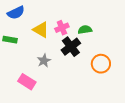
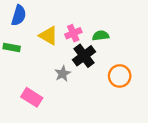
blue semicircle: (16, 13) -> (19, 15), turned -48
gray star: (44, 61) -> (63, 74), moved

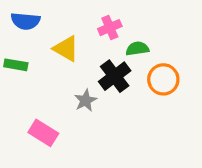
blue semicircle: (19, 15) -> (25, 21), turned 78
pink cross: (73, 33) -> (110, 28), moved
orange circle: (120, 76) -> (163, 79), moved

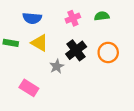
blue semicircle: (25, 21) -> (32, 18), moved
yellow triangle: (66, 49) -> (40, 43), moved
green semicircle: (137, 49) -> (102, 16), moved

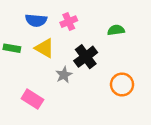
green semicircle: (102, 16) -> (116, 30), moved
pink cross: (73, 18) -> (69, 22), moved
orange circle: (108, 52) -> (122, 84), moved

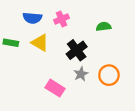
gray star: (64, 75) -> (81, 74), moved
pink rectangle: (32, 99) -> (55, 88), moved

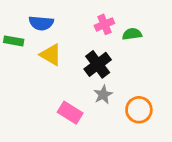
pink cross: (61, 19) -> (104, 24), moved
green rectangle: (11, 43) -> (14, 41), moved
orange circle: (109, 75) -> (139, 110), moved

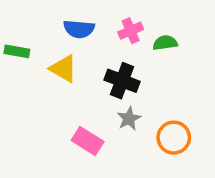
blue semicircle: (41, 23) -> (79, 29), moved
black cross: (98, 64) -> (122, 81), turned -32

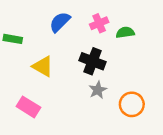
blue semicircle: (79, 29) -> (60, 22), turned 130
yellow triangle: (63, 69) -> (43, 66), moved
pink rectangle: (88, 141) -> (28, 107), moved

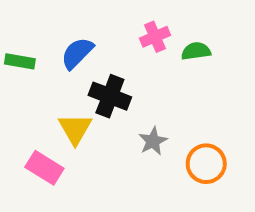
blue semicircle: (60, 22) -> (77, 53), moved
black cross: (93, 61) -> (110, 96), moved
yellow triangle: (43, 66) -> (75, 129), moved, turned 30

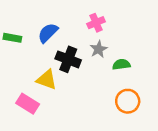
green semicircle: (196, 51) -> (121, 64), moved
yellow triangle: (75, 129) -> (47, 80), turned -40
gray star: (153, 141) -> (99, 49), moved

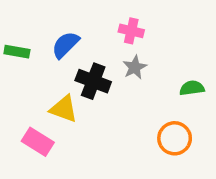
pink cross: (96, 23) -> (131, 31), turned 36
green semicircle: (121, 64) -> (192, 88), moved

